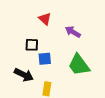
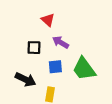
purple arrow: (73, 32) -> (61, 42), moved
blue square: (45, 59) -> (55, 67), moved

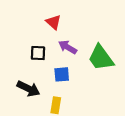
green trapezoid: (84, 69) -> (101, 58), moved

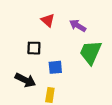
purple arrow: (68, 47) -> (78, 26), moved
green trapezoid: (101, 58) -> (91, 52), turned 60

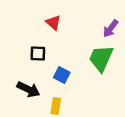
purple arrow: (78, 26) -> (111, 29), moved, turned -84
blue square: (55, 67) -> (62, 75), turned 32

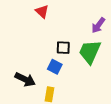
red triangle: (53, 23) -> (42, 12), moved
black square: (38, 54) -> (63, 48), moved

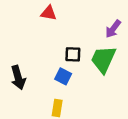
red triangle: (42, 12) -> (49, 13), turned -32
black arrow: (25, 79) -> (18, 78), moved, turned 48

